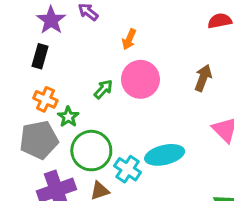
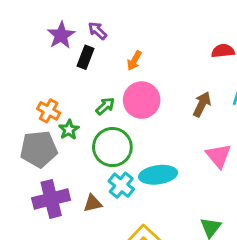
black rectangle: (40, 56) -> (86, 57), moved
green circle: (91, 151) -> (112, 147), moved

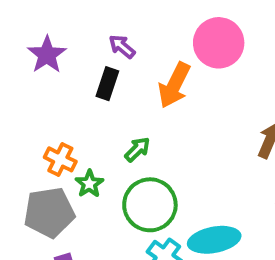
purple star: (61, 35) -> (47, 55), moved
orange arrow: (134, 61) -> (174, 85), size x1.6
pink circle: (142, 100) -> (219, 43), moved

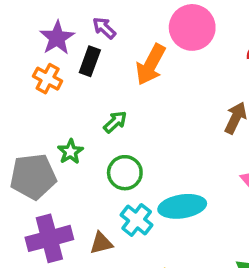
purple star: (47, 55) -> (57, 38), moved
orange cross: (60, 159) -> (48, 79), moved
green circle: (150, 205) -> (125, 173), size x0.7

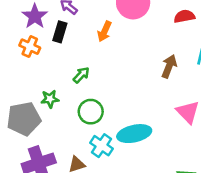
orange arrow: (151, 65) -> (104, 31), size x0.7
green star: (70, 152) -> (50, 99), turned 30

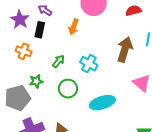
orange cross: (30, 47) -> (24, 51), moved
brown arrow: (169, 66) -> (125, 49), size x1.4
cyan cross: (102, 146) -> (89, 64), moved

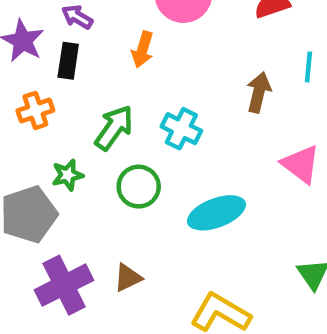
brown arrow: (125, 49) -> (259, 92), size x0.7
orange cross: (24, 51) -> (35, 110), turned -35
green arrow: (59, 61) -> (114, 128), size x1.5

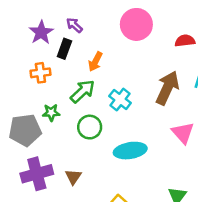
orange arrow: (143, 50) -> (95, 62), moved
brown arrow: (259, 92) -> (167, 88), size x1.5
brown triangle: (128, 278) -> (73, 177), turned -42

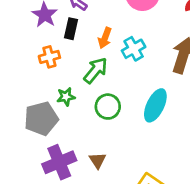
cyan cross: (120, 99) -> (134, 49), moved, turned 30
cyan ellipse: (130, 151) -> (155, 105), moved, turned -48

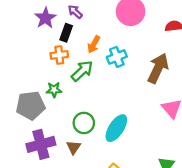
orange cross: (49, 57) -> (59, 55), moved
cyan ellipse: (155, 105) -> (116, 128), moved
green circle: (108, 107) -> (84, 123), moved

